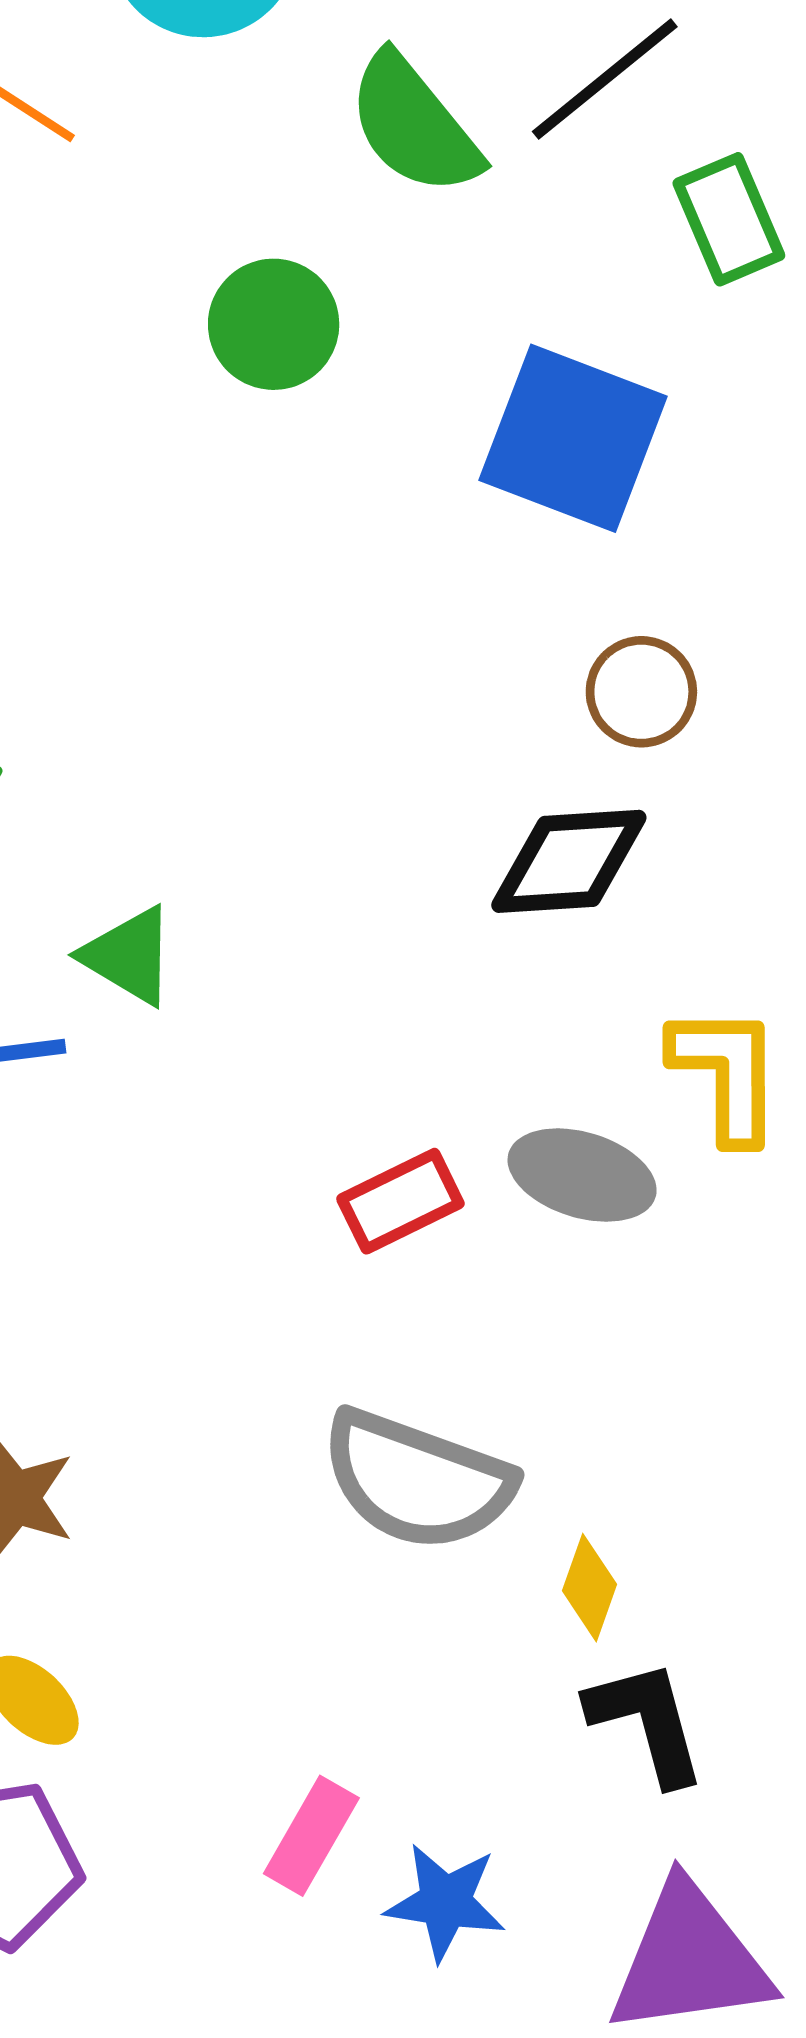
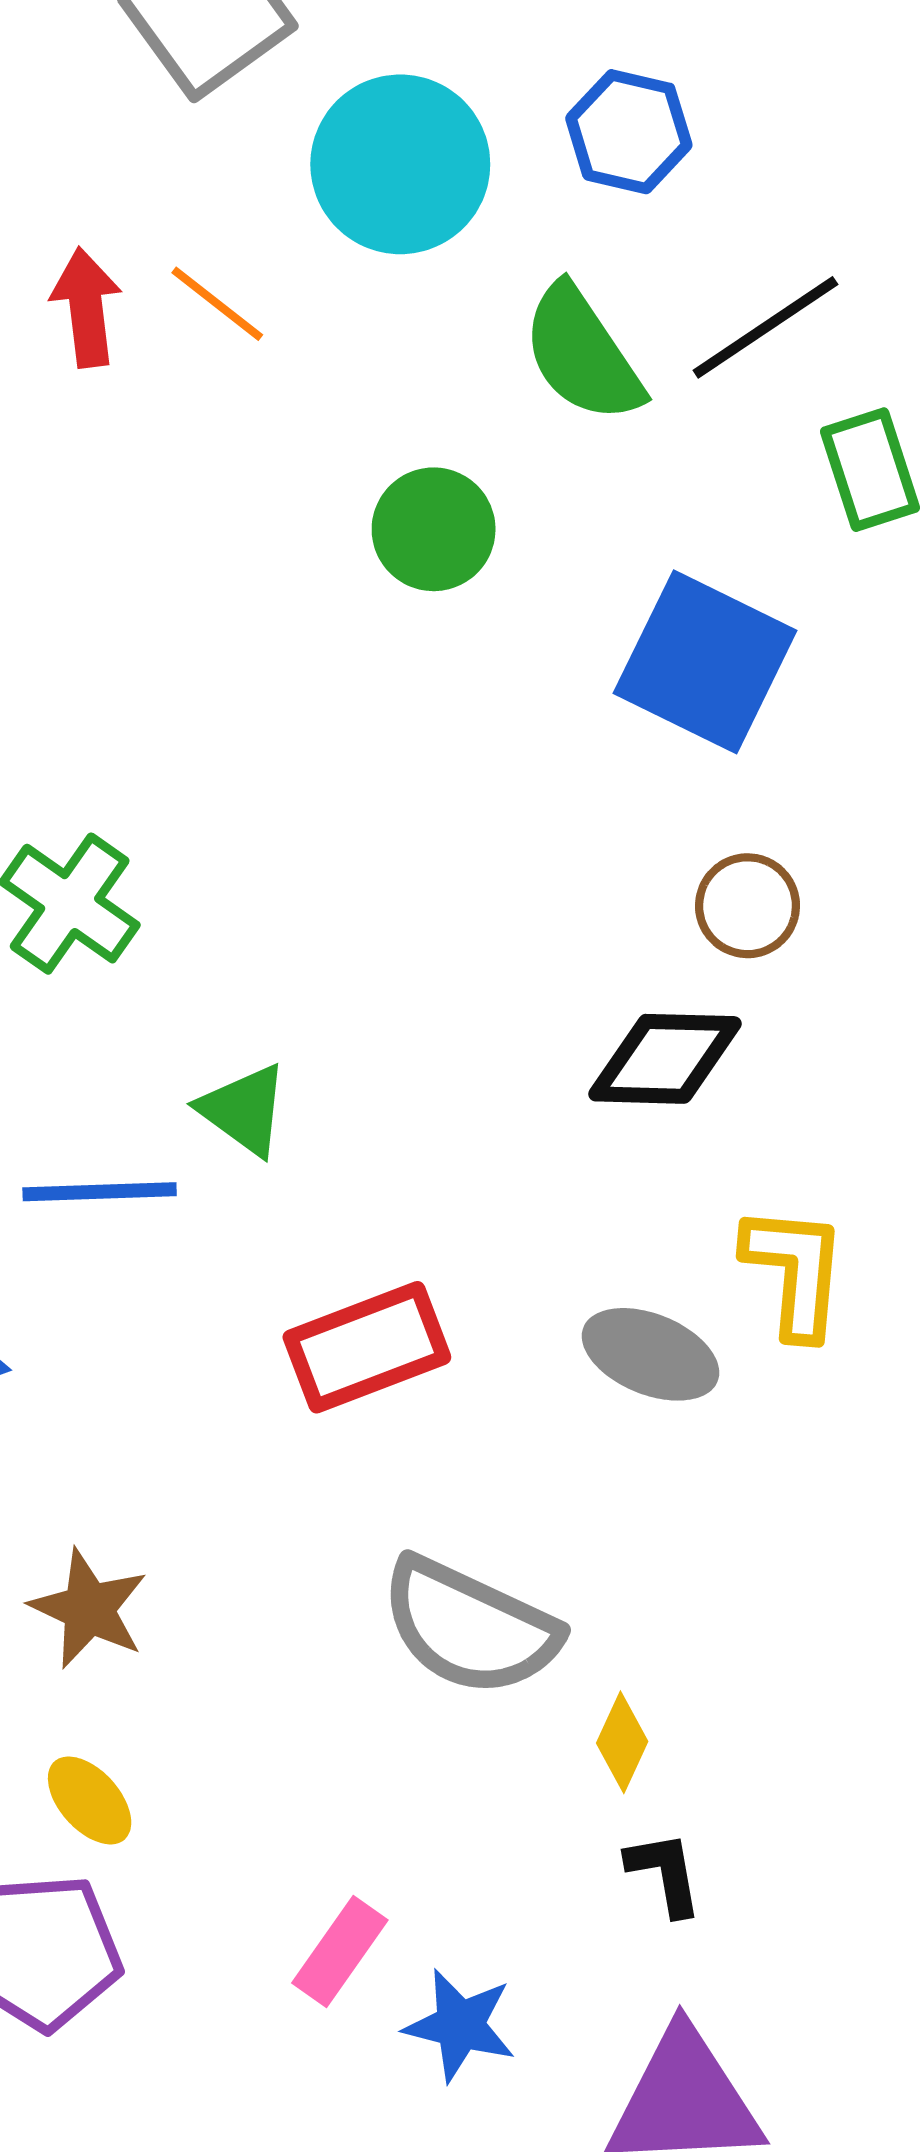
red rectangle: (400, 1201) -> (367, 1347), moved, size x1.4
black L-shape: (647, 1722) -> (665, 1873), size x0.7

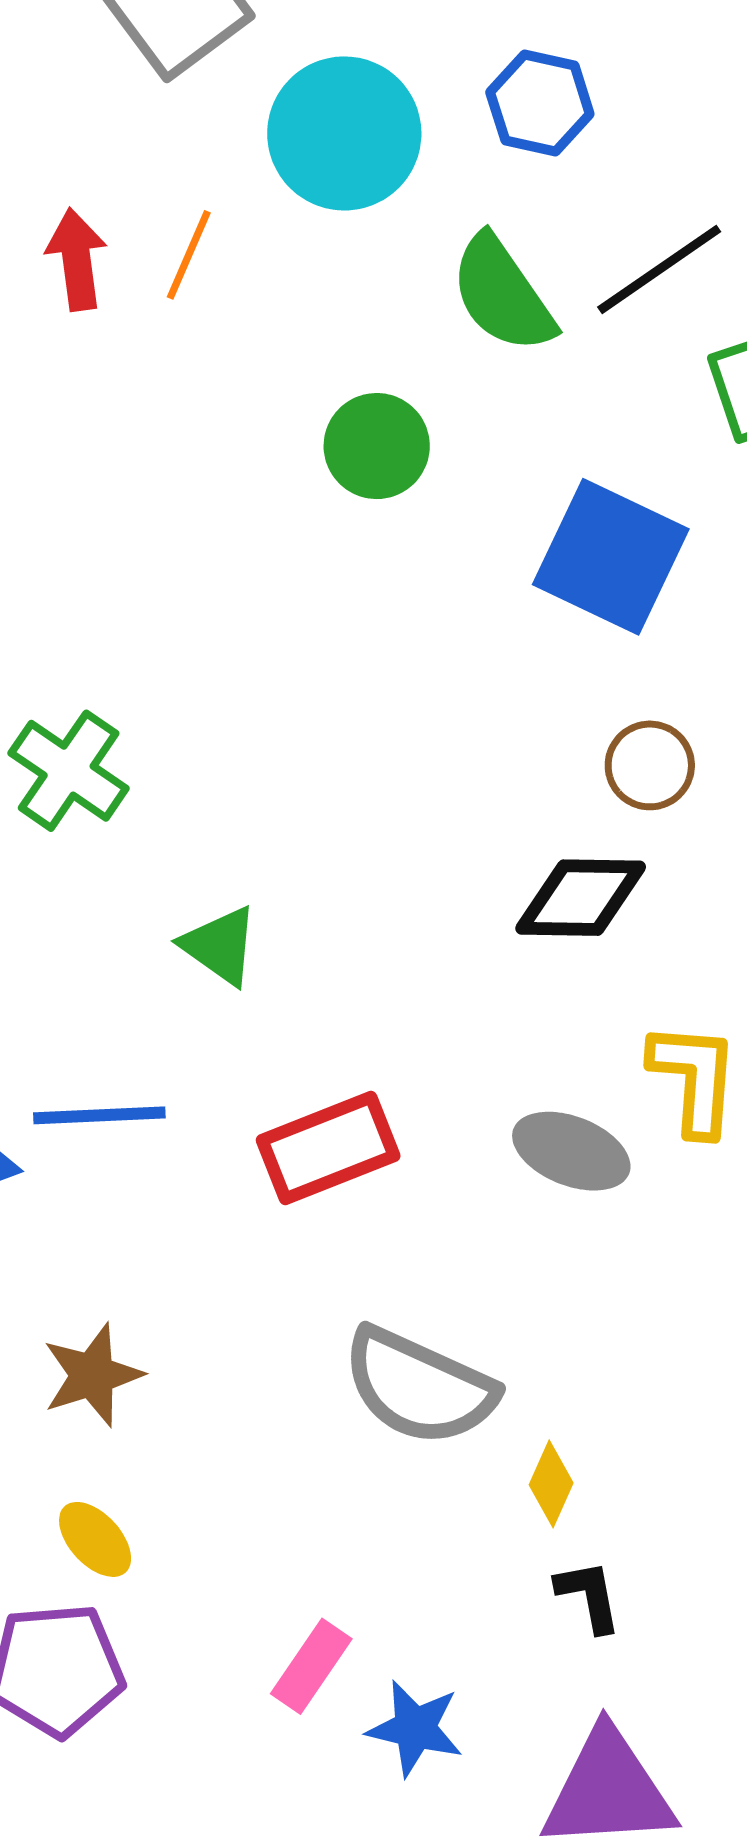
orange line: (217, 304) -> (189, 255), turned 76
blue line: (100, 1192) -> (99, 1115), moved
brown star: (89, 1609) -> (92, 1375), turned 30

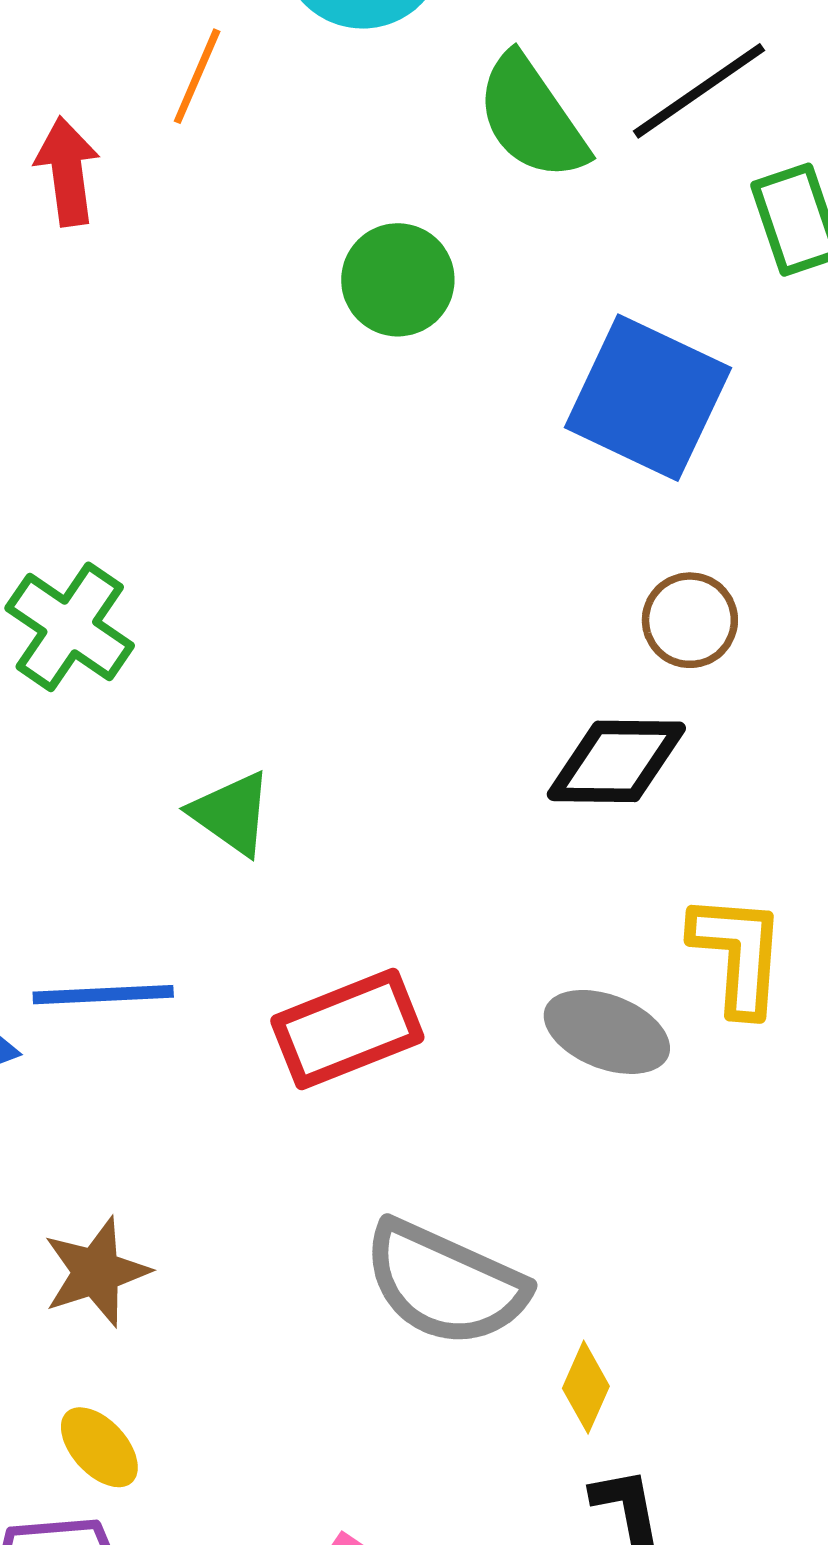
red arrow: (77, 259) -> (67, 171), moved

